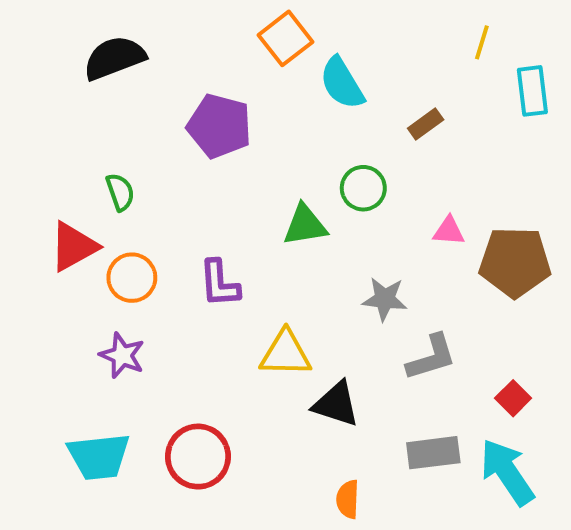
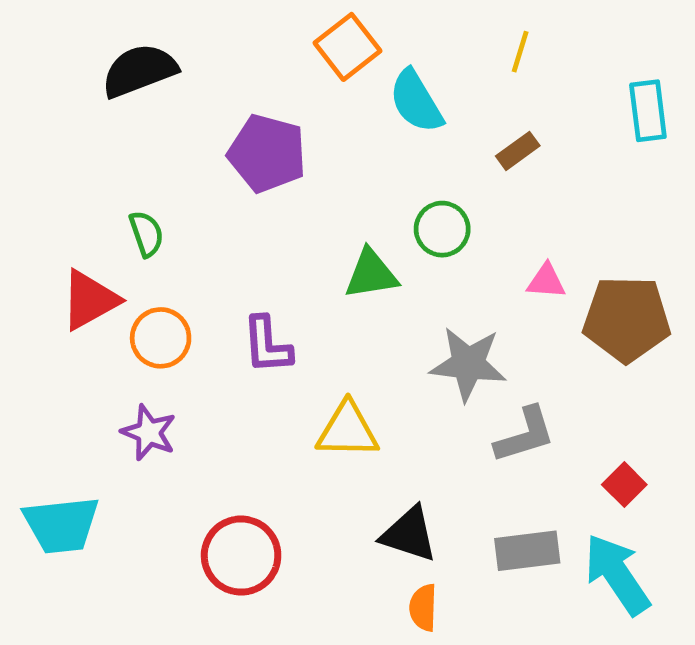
yellow line: (482, 42) -> (520, 52), moved
gray star: (385, 299) -> (468, 364), size x1.4
black triangle: (336, 404) -> (409, 534), moved
cyan trapezoid: (99, 457) -> (61, 525), moved

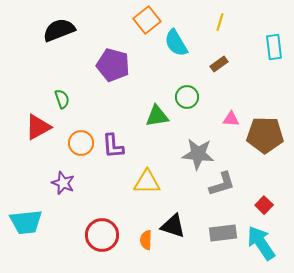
orange circle: (161, 338) -> (81, 143), moved
orange semicircle: (423, 608) -> (146, 240), moved

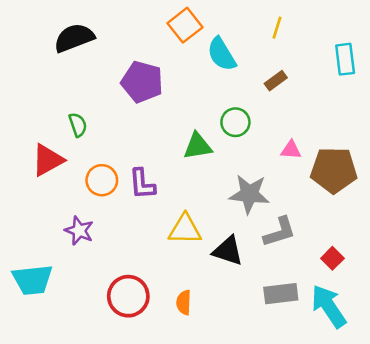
black triangle: (173, 226) -> (228, 251), moved

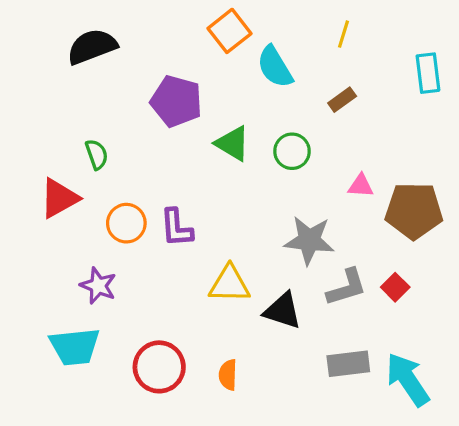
green triangle: (198, 146) -> (233, 143), moved, turned 40
red square: (332, 258) -> (395, 287), moved
cyan trapezoid: (32, 280) -> (75, 347), moved

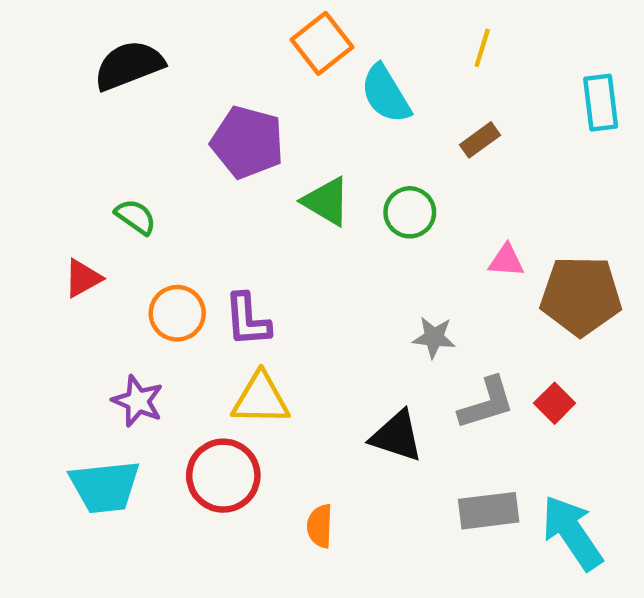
green semicircle: (97, 154) -> (136, 217), turned -36
red triangle: (59, 198) -> (83, 278), size x0.7
gray star: (309, 240) -> (434, 337), size x0.6
yellow triangle: (230, 284) -> (261, 399), moved
red circle: (159, 367) -> (223, 476), moved

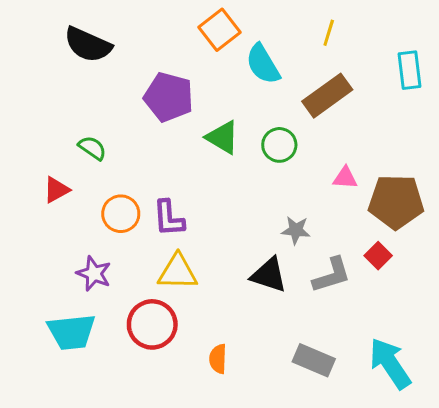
black semicircle: (129, 65) -> (88, 45), turned -135
brown rectangle: (480, 140) -> (327, 96), size x1.8
red square: (555, 403) -> (378, 256), moved
black triangle: (397, 436) -> (269, 275), moved
gray rectangle: (489, 511) -> (314, 360), moved, turned 30

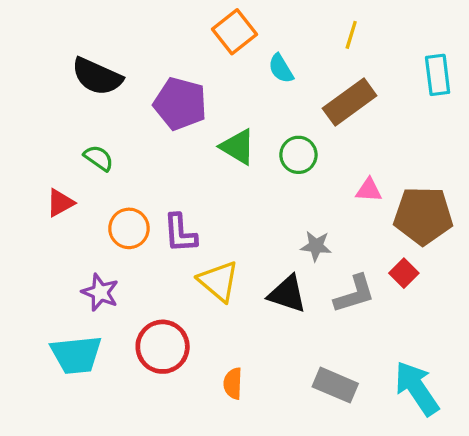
black semicircle: (88, 45) -> (97, 76), moved
cyan semicircle: (263, 64) -> (281, 69), size x0.7
yellow triangle: (178, 272) -> (219, 281), moved, turned 39

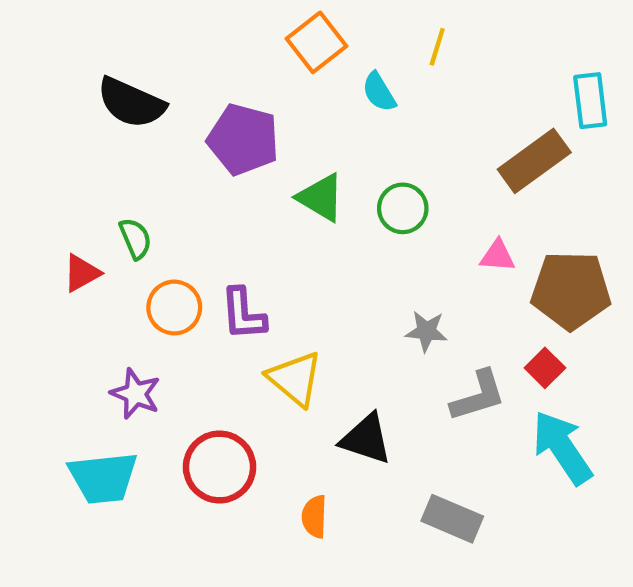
yellow line: (351, 35) -> (437, 47), moved
brown rectangle: (350, 102) -> (534, 161), moved
green semicircle: (99, 158) -> (135, 239), moved, turned 32
black triangle: (287, 294) -> (366, 439), moved
cyan arrow: (417, 388) -> (562, 448), moved

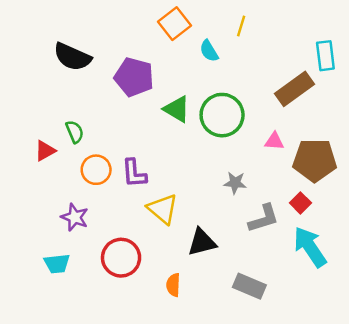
green circle: (403, 208) -> (222, 115), size x1.6
black triangle: (366, 439) -> (202, 242), turned -32
cyan trapezoid: (103, 478) -> (57, 264), size x0.7

